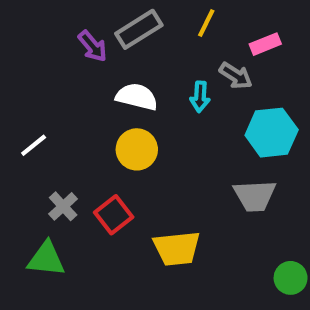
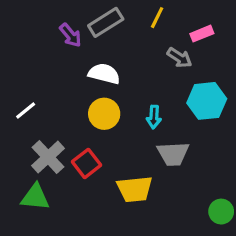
cyan arrow: (200, 97) -> (154, 117), moved
gray trapezoid: (255, 196) -> (173, 154), moved
gray cross: (63, 206) -> (48, 157), size x1.5

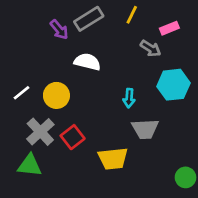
yellow circle: (104, 114) -> (56, 95), moved

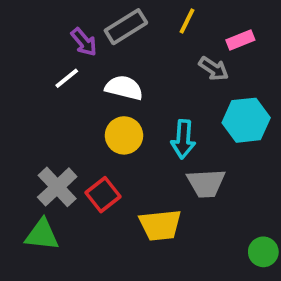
white line: (22, 93) -> (67, 78), moved
yellow circle: (56, 95) -> (124, 135), moved
cyan arrow: (129, 98) -> (183, 139), size x1.4

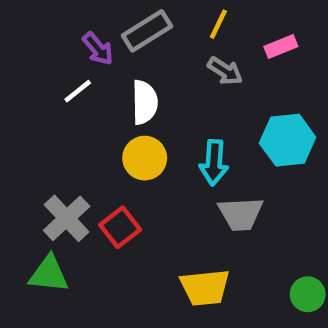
gray arrow: (214, 69) -> (225, 71), moved
white semicircle: (124, 88) -> (145, 102), turned 75
yellow trapezoid: (160, 225) -> (205, 288), moved

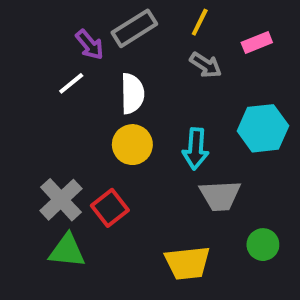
green triangle: (49, 274) -> (67, 251), moved
green circle: (308, 294) -> (263, 245), moved

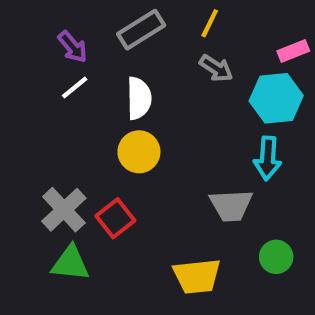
pink rectangle: (257, 43) -> (293, 51), moved
purple arrow: (90, 45) -> (73, 47), moved
cyan hexagon: (263, 128) -> (276, 98), moved
cyan arrow: (196, 149) -> (268, 158), moved

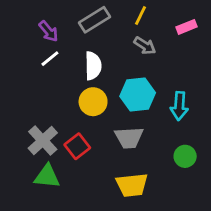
pink rectangle: (293, 51) -> (186, 27), moved
cyan hexagon: (276, 98) -> (138, 95), moved
gray trapezoid: (231, 205) -> (129, 138), moved
green circle: (276, 257) -> (185, 156), moved

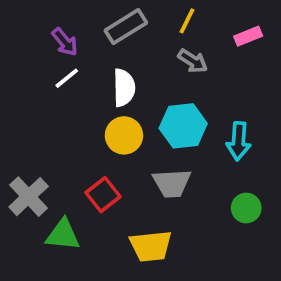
gray cross: (43, 141) -> (29, 197), moved
yellow trapezoid: (132, 185) -> (151, 246), moved

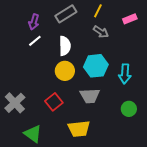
purple arrow: (65, 42) -> (34, 22), turned 56
green triangle: (63, 235) -> (33, 134), moved, turned 30

